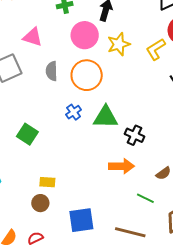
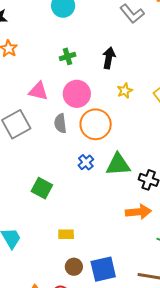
pink circle: (85, 35) -> (77, 94), moved
yellow star: (119, 44) -> (125, 91), size x0.7
brown circle: (40, 203) -> (74, 267), moved

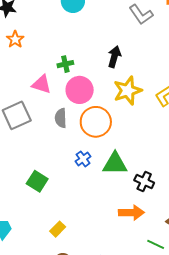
green cross: (68, 56) -> (65, 64), moved
yellow star: (125, 91) -> (128, 91), size x1.8
yellow rectangle: (66, 234) -> (58, 229), turned -49

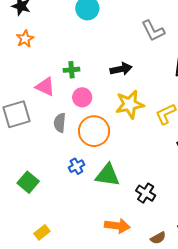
black arrow: (114, 57) -> (121, 69), turned 55
pink circle: (80, 90) -> (82, 97), size x0.7
black cross: (144, 181) -> (146, 193), moved

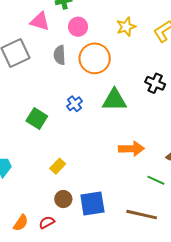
yellow star: (130, 104) -> (126, 27), size x0.7
blue cross: (76, 166) -> (75, 104), moved
black cross: (146, 193) -> (155, 83), moved

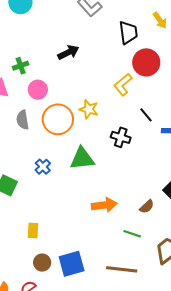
yellow star: (126, 27) -> (89, 109), moved, turned -30
yellow rectangle: (58, 166) -> (33, 230), turned -35

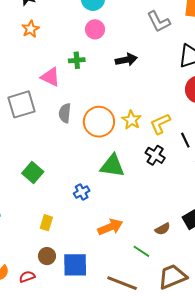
yellow L-shape: (123, 85) -> (160, 124), moved
pink circle: (38, 90) -> (95, 29), moved
blue cross: (43, 167) -> (82, 192), moved
orange arrow: (104, 205) -> (110, 227), moved, turned -30

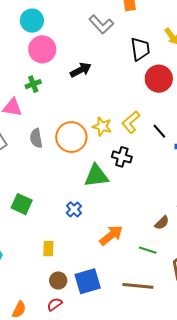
pink circle: (95, 29) -> (42, 49), size x1.4
black cross: (155, 155) -> (122, 157), moved
red semicircle: (27, 277) -> (55, 304), moved

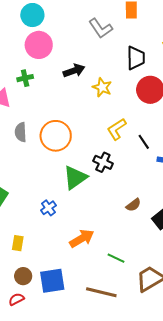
yellow star: (102, 126) -> (102, 87), moved
green triangle: (96, 176) -> (75, 178), turned -36
brown semicircle: (162, 223) -> (133, 205), moved

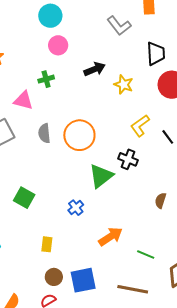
pink circle: (39, 45) -> (58, 45), size x0.7
brown semicircle: (133, 205) -> (161, 201), turned 147

